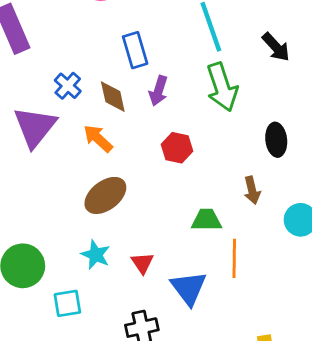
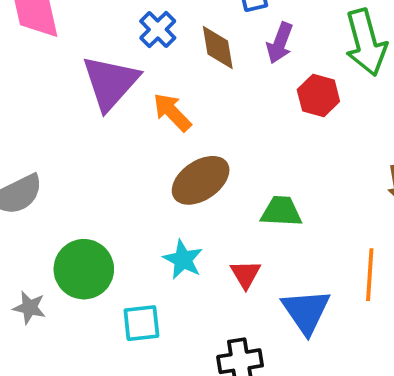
orange arrow: (98, 138) -> (172, 112), moved
red hexagon: (177, 148) -> (318, 96), moved
green trapezoid: (206, 220) -> (281, 211), moved

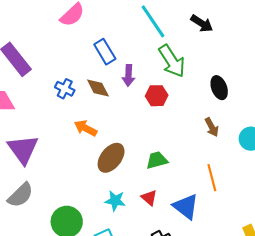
purple triangle: (110, 83) -> (23, 149), moved

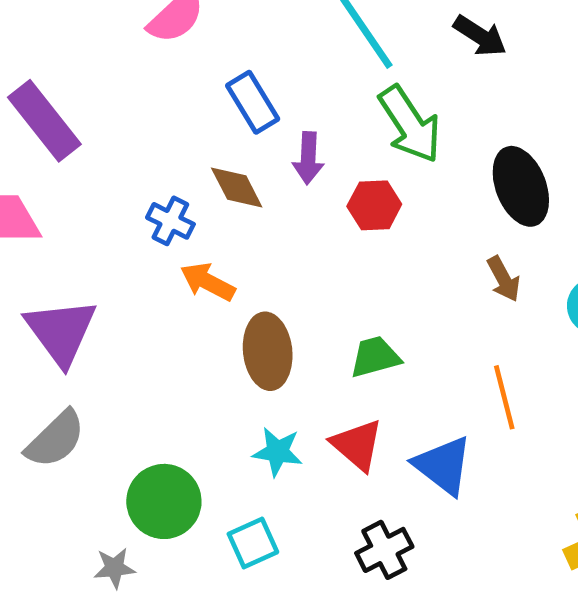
black ellipse: (219, 88) -> (521, 186), size x1.4
blue cross: (65, 89) -> (170, 221), moved
brown ellipse: (111, 158) -> (268, 351), turned -44
red triangle: (149, 198) -> (357, 445), size x1.4

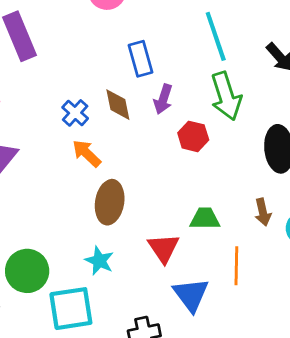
brown arrow: (504, 279) -> (263, 212), moved
green trapezoid: (375, 357) -> (205, 219), moved
red triangle: (357, 445) -> (164, 248), moved
cyan square: (253, 543) -> (71, 309), size x1.6

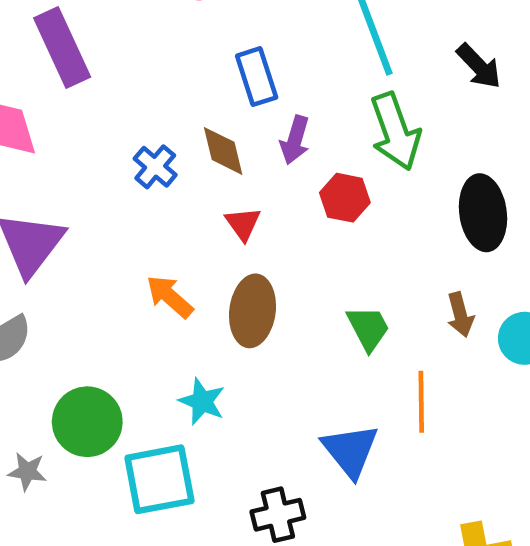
orange arrow: (87, 153) -> (170, 297), moved
brown ellipse: (110, 202) -> (252, 311), moved
green trapezoid: (205, 219) -> (368, 328), turned 64
red triangle: (164, 248) -> (243, 224), moved, size x0.7

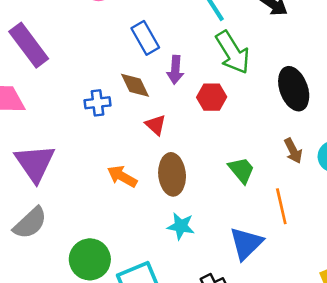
blue cross: (155, 167) -> (98, 103), turned -35
cyan star: (202, 401) -> (181, 226), moved
blue triangle: (350, 451) -> (246, 243), turned 36

